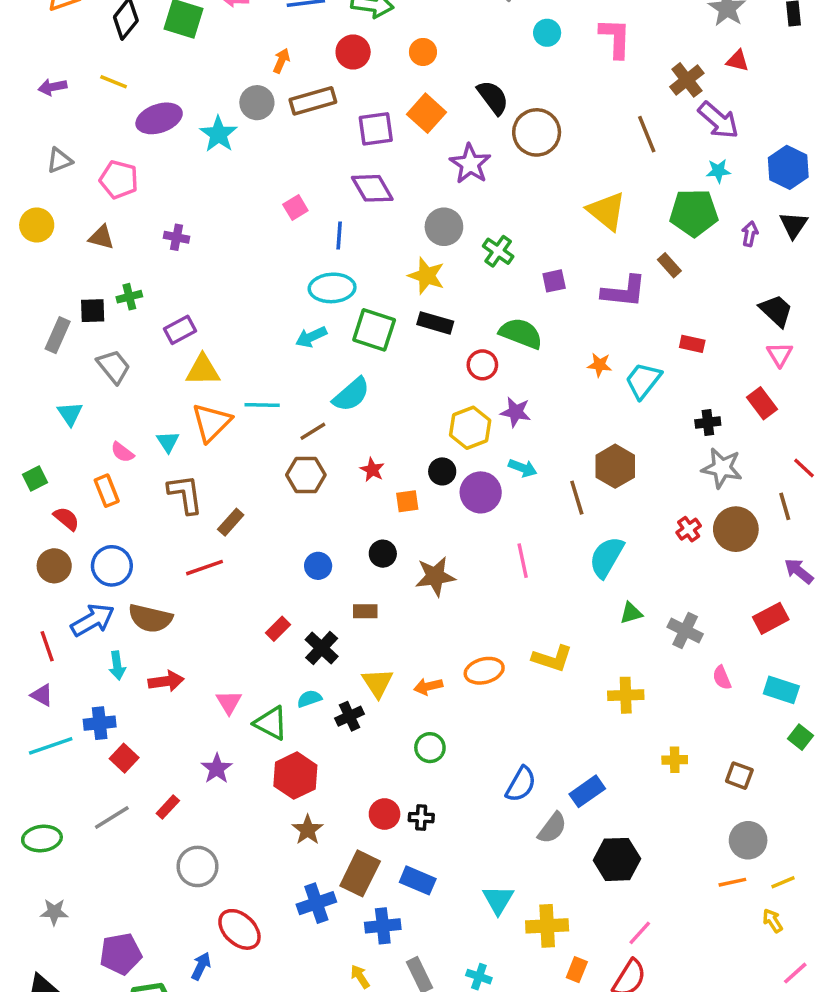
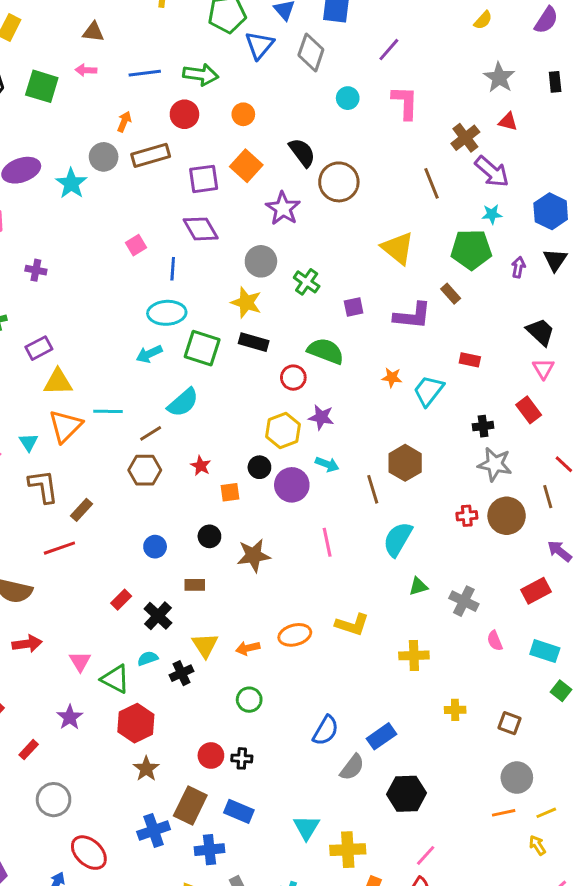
red cross: (689, 529) -> (467, 516), turned 30

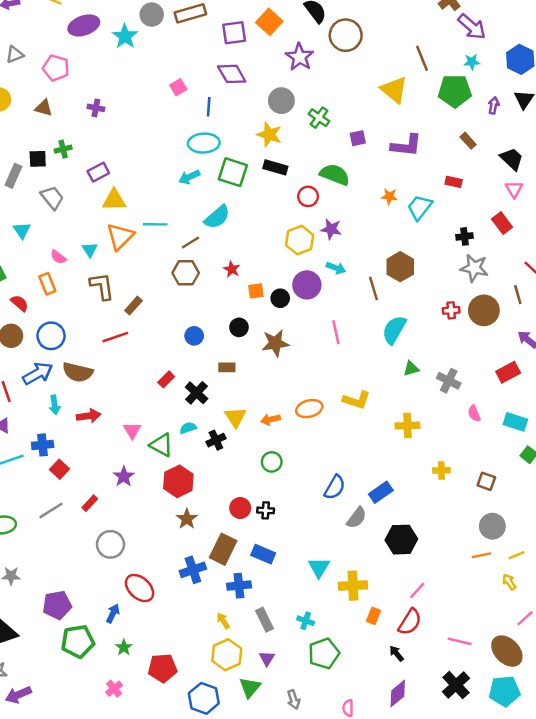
brown line: (432, 183) -> (422, 58), moved
brown rectangle: (451, 294) -> (468, 141), moved
black circle: (259, 467) -> (280, 298), moved

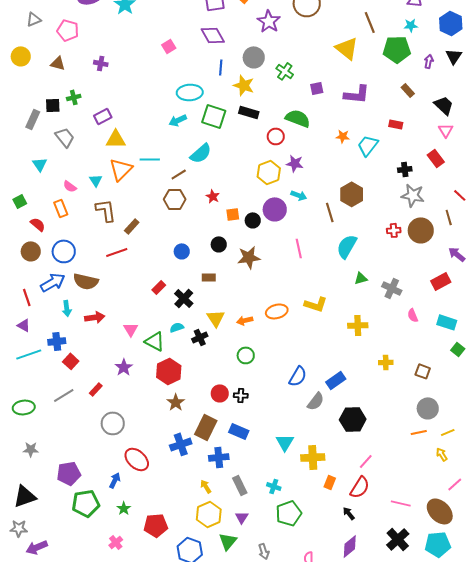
blue line: (209, 107) -> (221, 67), moved

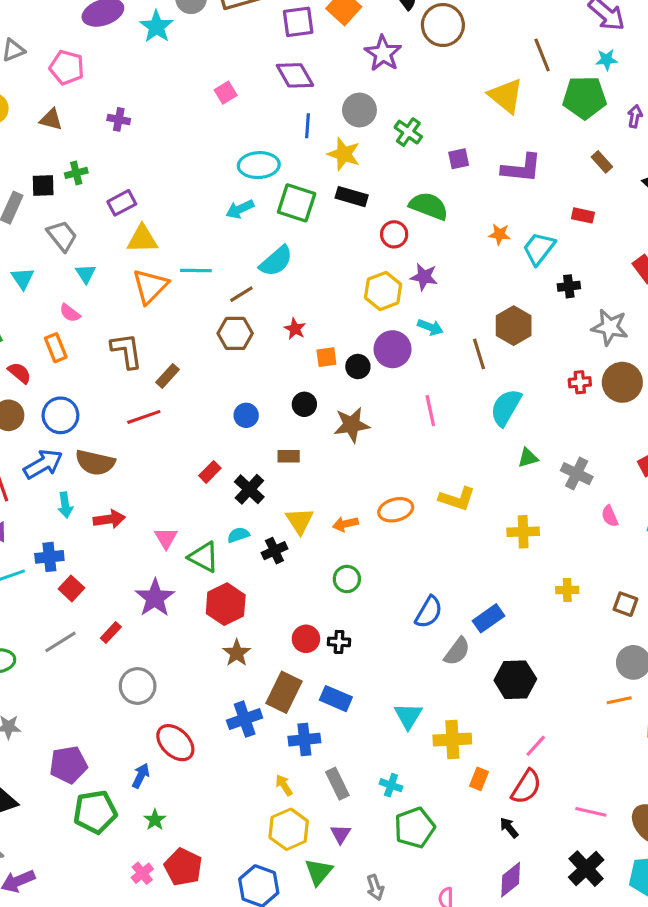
black cross: (405, 169) -> (569, 286), moved
cyan triangle: (96, 180) -> (86, 274), moved
purple star: (124, 367) -> (155, 598), size x1.4
red pentagon: (156, 525) -> (183, 867), moved, turned 30

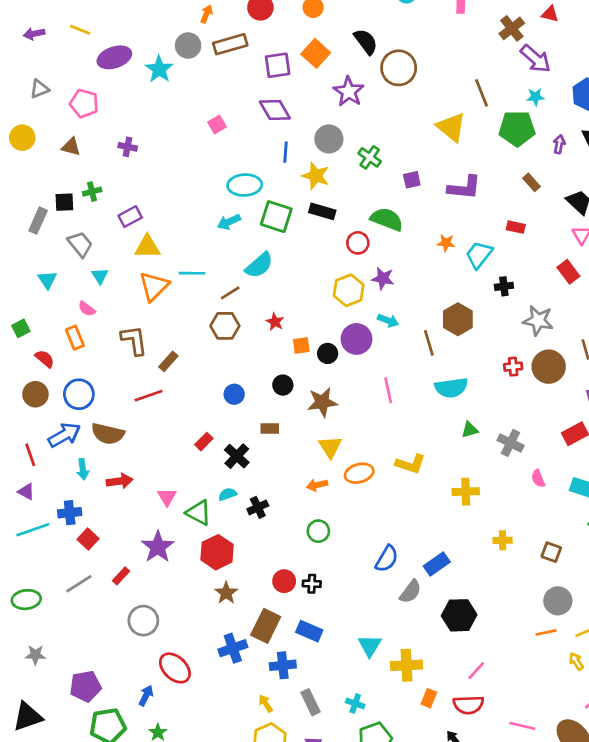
cyan semicircle: (506, 407) -> (451, 388), turned -128
yellow triangle: (300, 521) -> (330, 447), moved
red semicircle: (526, 787) -> (468, 705), turned 56

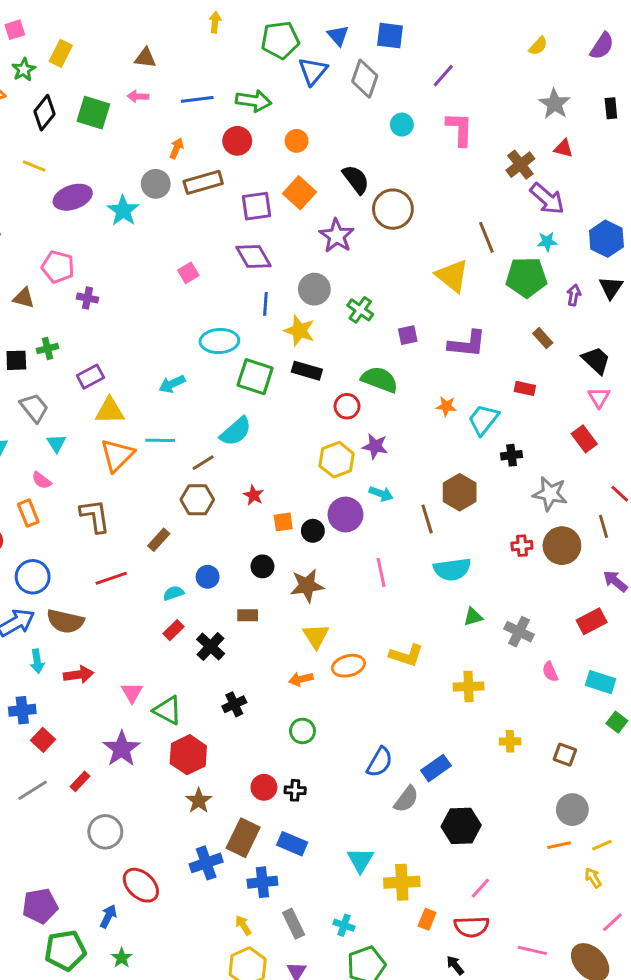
pink pentagon: (84, 103) -> (58, 267), moved
cyan arrow: (229, 222) -> (172, 384), moved
brown rectangle: (168, 361) -> (159, 540), moved
cyan semicircle: (228, 494) -> (173, 593), moved

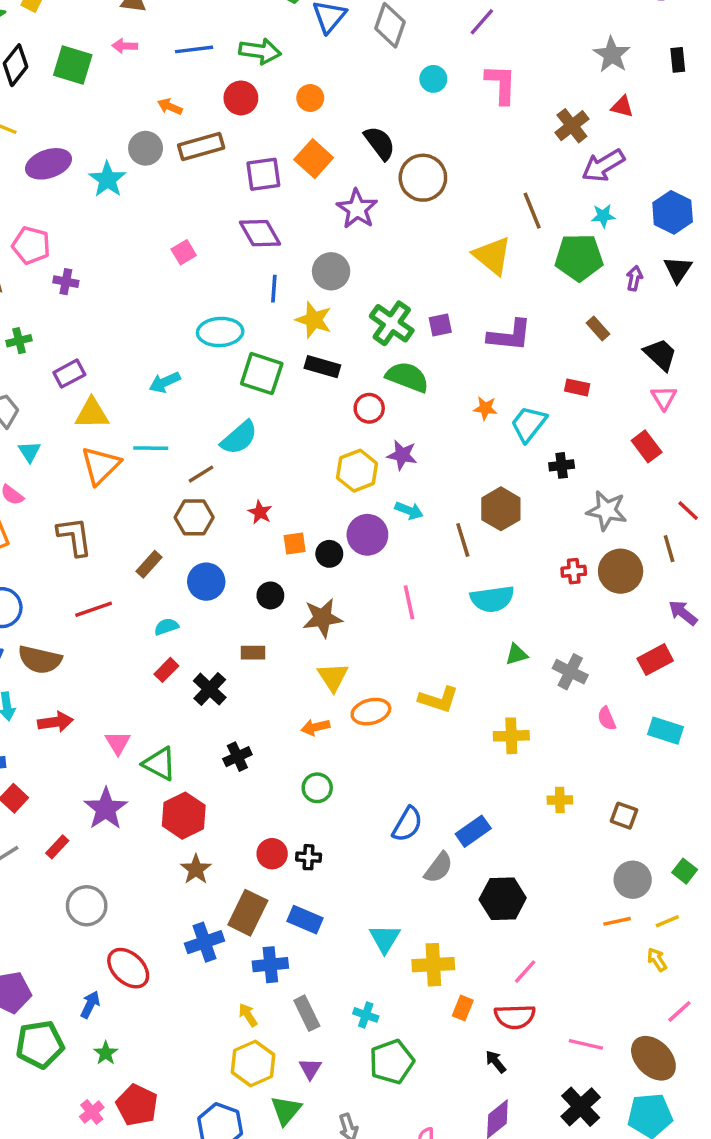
orange arrow: (176, 148) -> (170, 107), turned -90
purple arrow: (547, 199) -> (603, 166), turned 108
green cross: (360, 310) -> (392, 323), moved, size x1.4
blue circle: (208, 577) -> (206, 582), moved, size x1.4
green square: (617, 722) -> (685, 871), moved

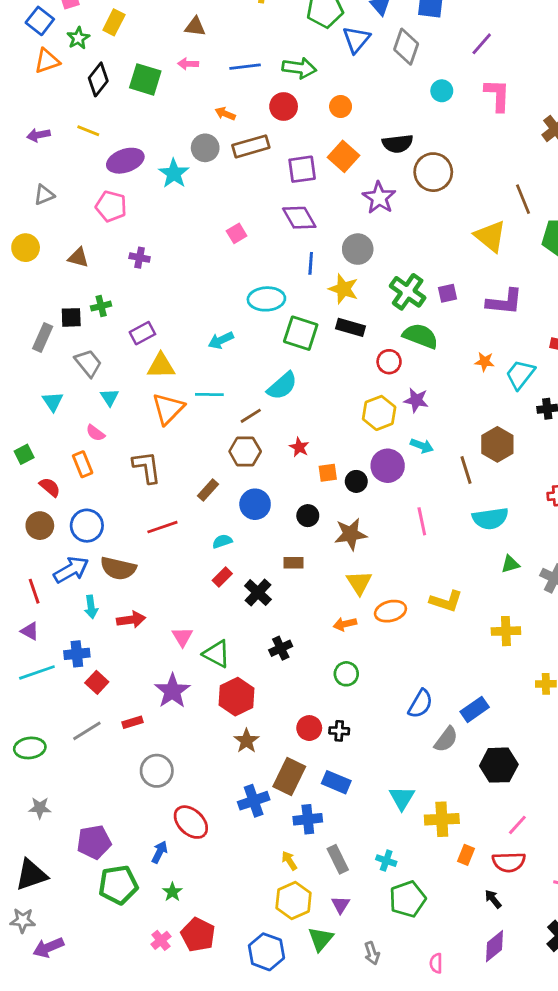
black semicircle: (380, 143) -> (398, 144), turned 120
pink pentagon: (31, 245) -> (111, 206), moved
red rectangle: (57, 847) -> (132, 722), turned 30

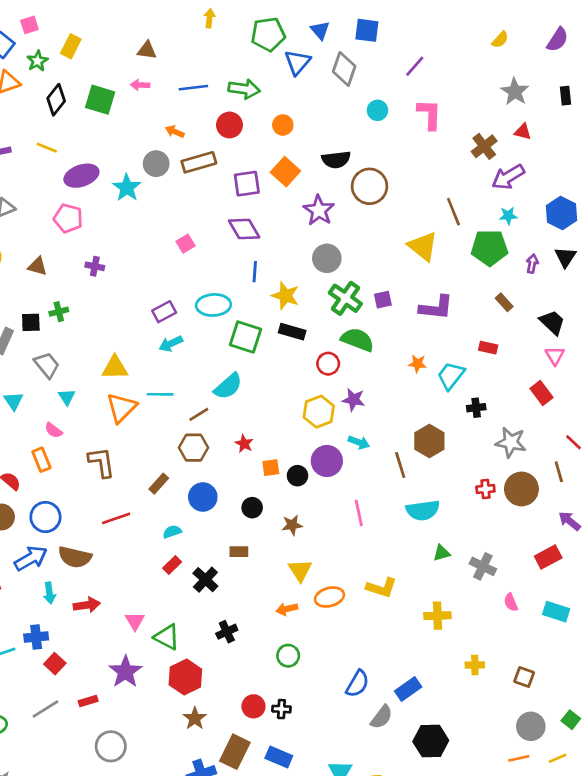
gray circle: (358, 249) -> (327, 258), moved
purple rectangle: (142, 333) -> (164, 312), moved
brown star: (351, 534) -> (292, 525), size x0.7

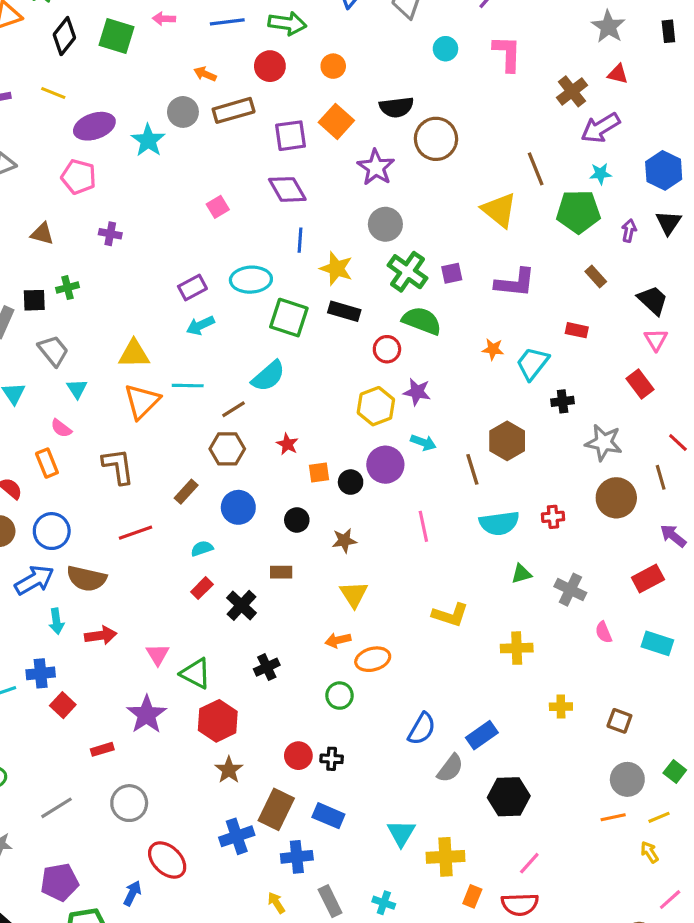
red cross: (485, 489) -> (553, 517), moved
orange ellipse: (329, 597) -> (373, 659), moved
gray line: (45, 709) -> (56, 808), moved

